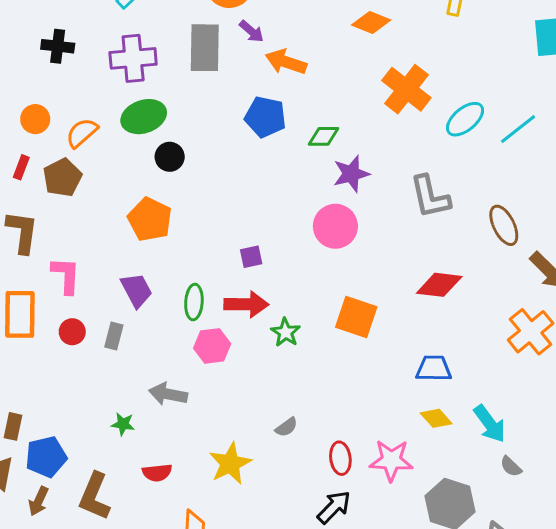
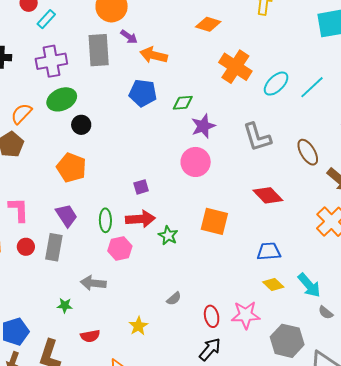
red diamond: (439, 285) -> (268, 195), turned 44
gray rectangle: (114, 336) -> (54, 247), size x1.5
yellow star: (230, 463) -> (138, 326), size x0.7

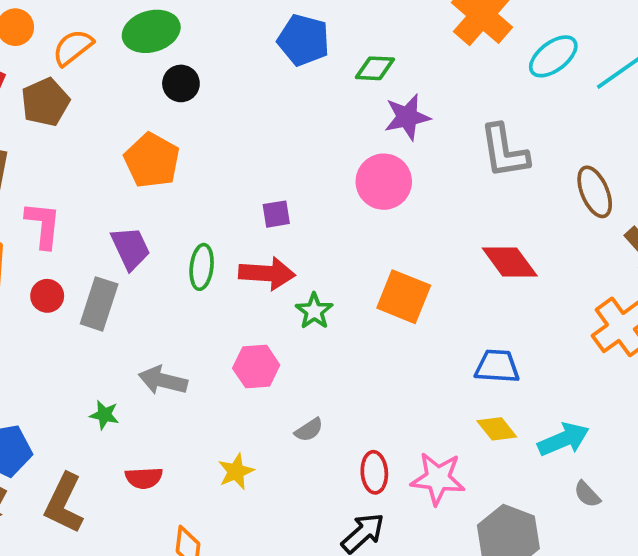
pink hexagon: (120, 249) -> (256, 367), moved
cyan arrow: (309, 285) -> (563, 439), turned -80

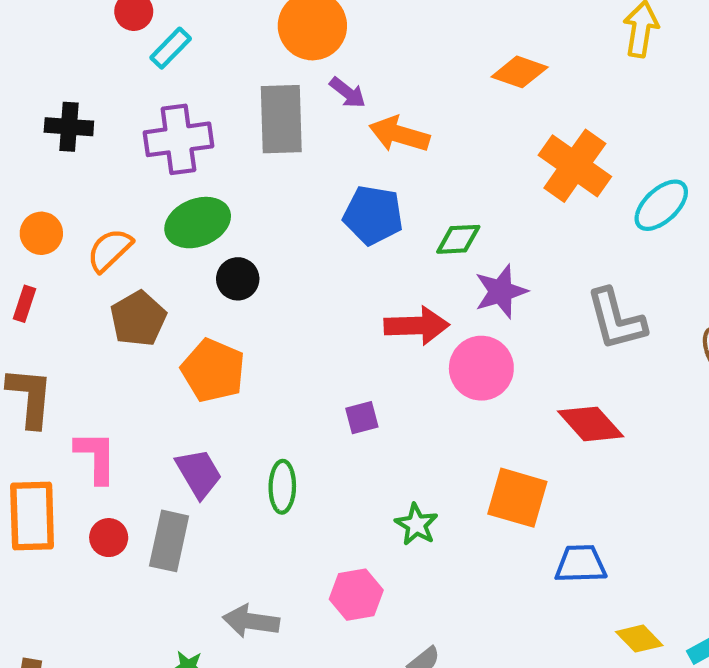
brown pentagon: (45, 102) -> (138, 319), moved
red diamond: (510, 262) -> (591, 424), moved
red arrow: (267, 273) -> (417, 326), moved
blue trapezoid: (497, 366) -> (581, 564), moved

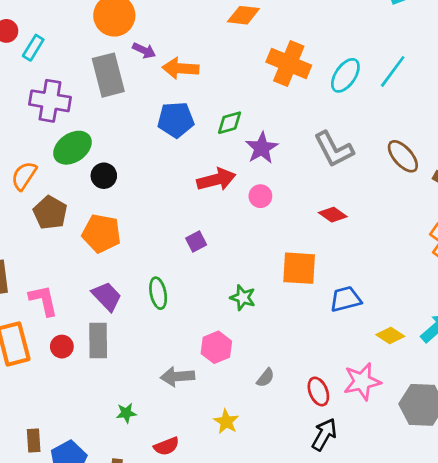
purple cross: (178, 139) -> (50, 101), turned 30
pink circle: (481, 368) -> (260, 196), size x0.6
red diamond: (591, 424) -> (333, 215), size x0.7
gray arrow: (251, 621) -> (177, 376), moved

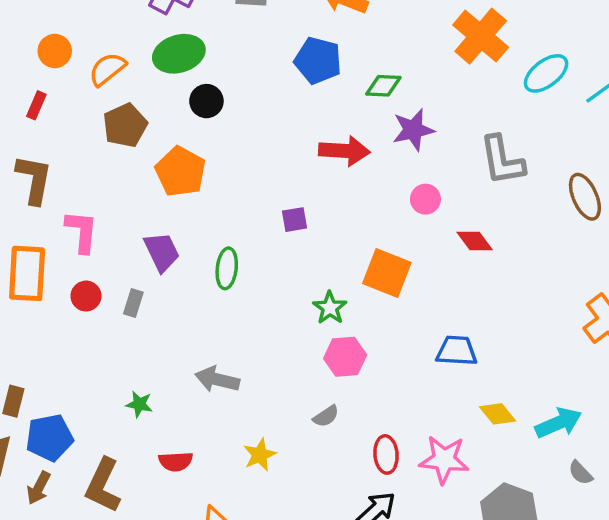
pink circle: (260, 196) -> (425, 199), moved
orange square: (299, 268) -> (387, 273), moved
gray rectangle: (98, 340) -> (133, 303), size x0.6
pink hexagon: (216, 347) -> (345, 357), moved

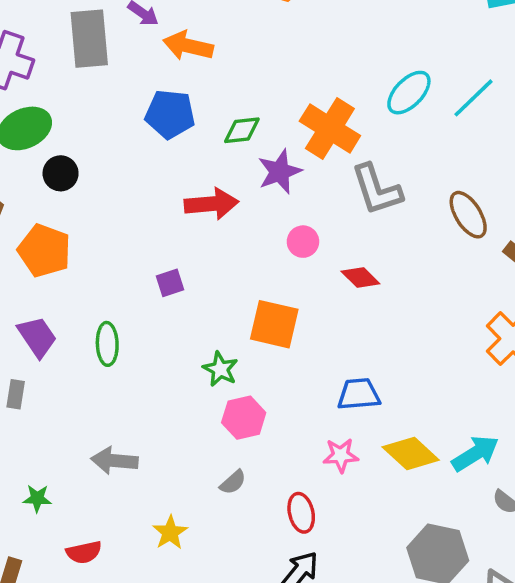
orange cross: (481, 36) -> (330, 128), moved
yellow diamond: (498, 414) -> (411, 453), size x1.4
pink star: (444, 460) -> (341, 455), moved, size x0.7

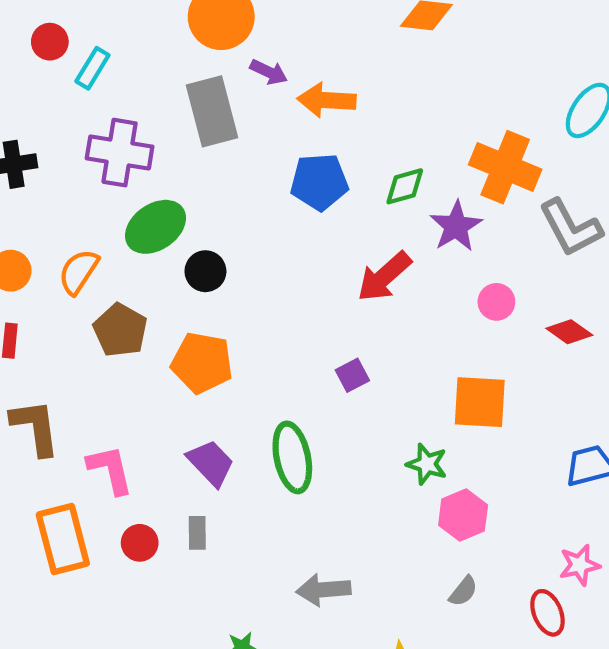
red arrow: (211, 204) -> (384, 277), turned 153
green ellipse: (107, 344) -> (292, 457), size x1.4
pink star: (341, 455) -> (580, 565), moved

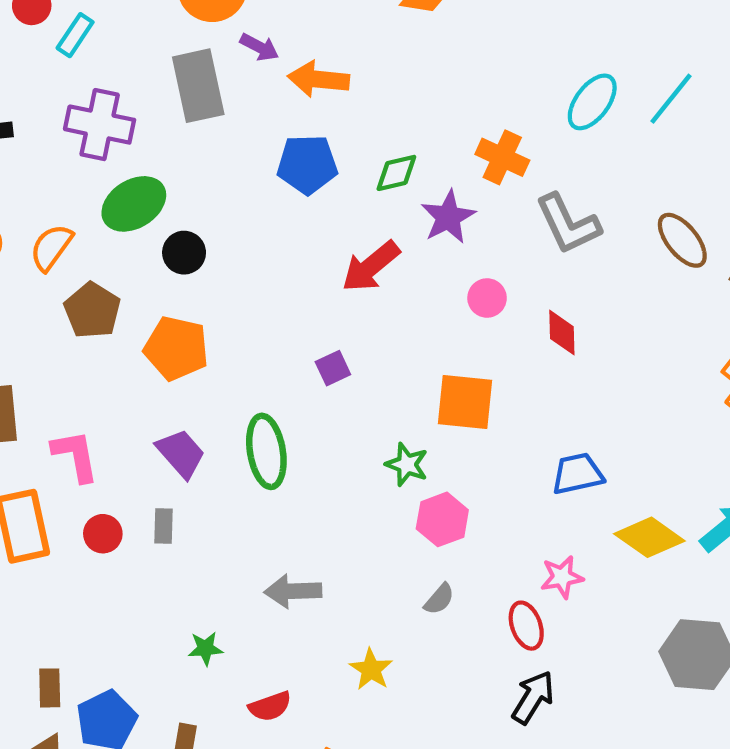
orange cross: (505, 167) -> (502, 157), size x0.7
red diamond: (569, 332) -> (562, 333), turned 51

